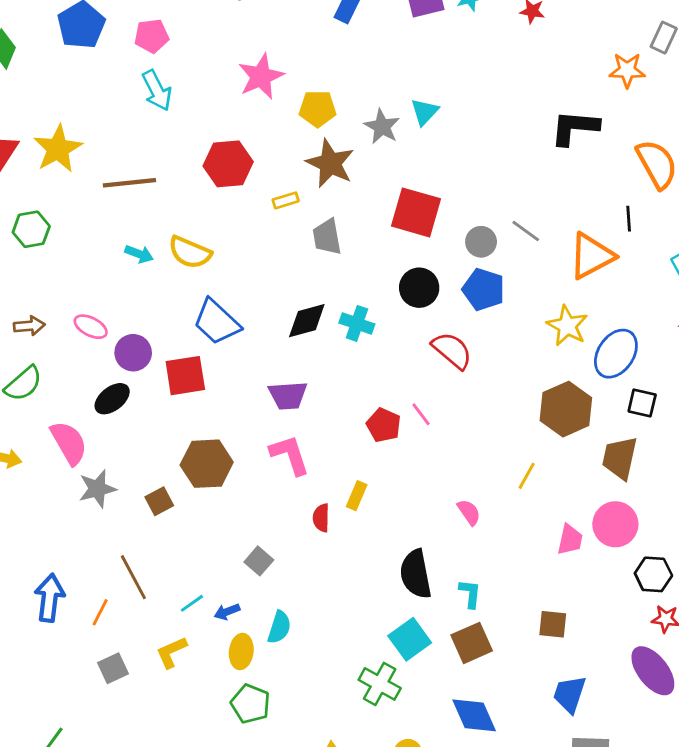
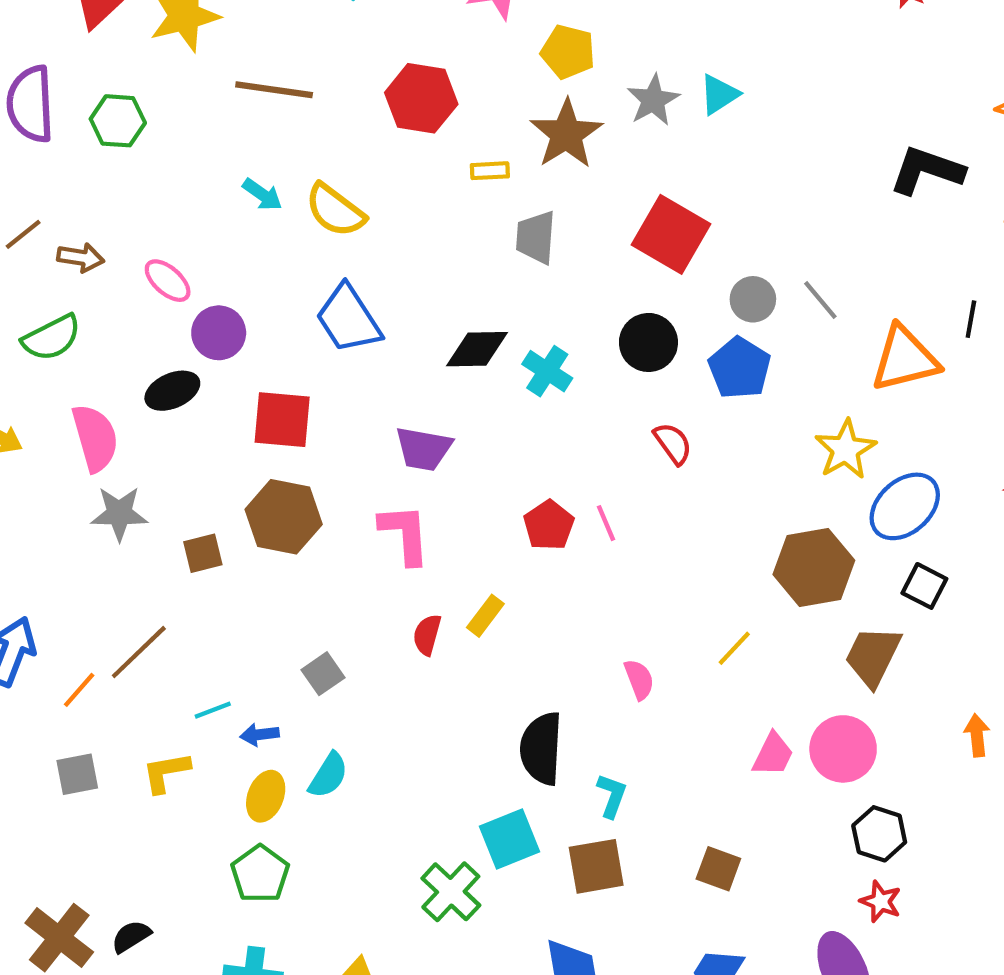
red semicircle: (452, 350) -> (673, 443), size x0.7
red square: (185, 376) -> (282, 420), moved
brown line: (133, 577) -> (139, 652), turned 60

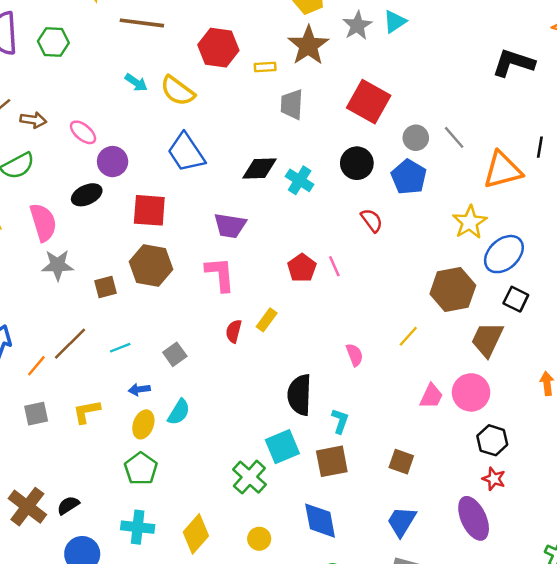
red hexagon: (421, 98) -> (218, 48), moved
cyan line: (213, 710) -> (120, 348), moved

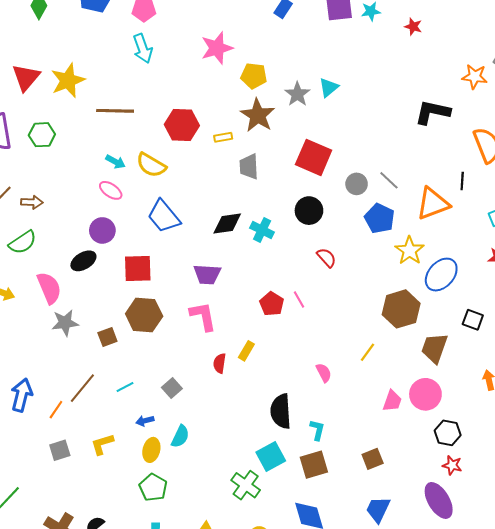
pink ellipse: (83, 132) -> (111, 190), moved
blue pentagon: (409, 177) -> (380, 218), moved
black square: (516, 299) -> (473, 320), moved
brown square: (401, 462) -> (373, 459), turned -35

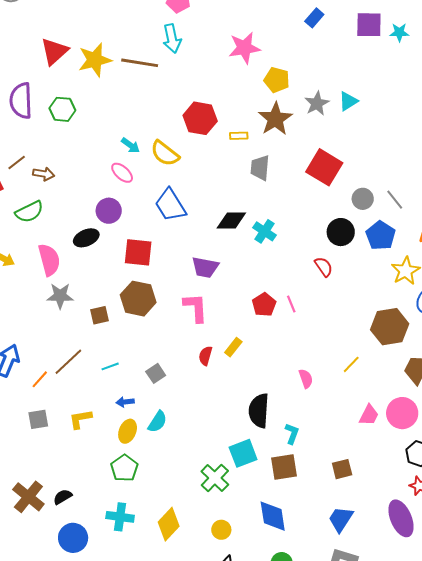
brown line: (115, 111) -> (140, 63), moved
black circle: (309, 211) -> (341, 232), moved

